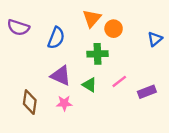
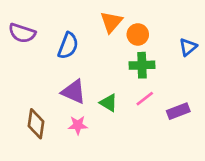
green cross: (97, 54) -> (142, 65), moved

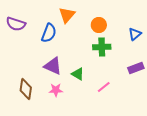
orange triangle: (111, 22) -> (67, 15), moved
pink line: (145, 99) -> (104, 87), moved
purple rectangle: (178, 111) -> (136, 68), moved

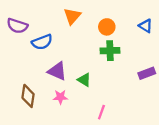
blue semicircle: (49, 33) -> (42, 42), moved, turned 48
blue triangle: (135, 34) -> (146, 26), moved, turned -48
pink line: (104, 87) -> (101, 112), moved, turned -32

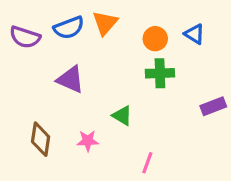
blue triangle: (146, 26) -> (194, 34), moved
blue semicircle: (42, 42) -> (69, 28), moved
purple triangle: (57, 71) -> (70, 80), moved

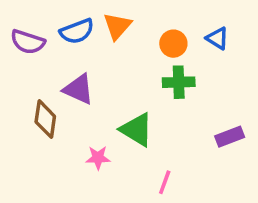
purple rectangle: (213, 106) -> (230, 137), moved
green triangle: (122, 116) -> (137, 130), size x1.5
brown diamond: (41, 139) -> (45, 119), moved

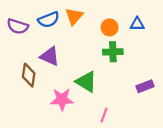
blue triangle: (217, 38) -> (137, 24), turned -32
pink star: (98, 158) -> (62, 99), size x1.5

